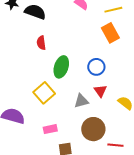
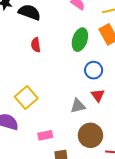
green ellipse: (61, 67) -> (80, 40), moved
yellow square: (44, 93) -> (26, 97), moved

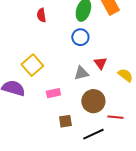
blue circle: (94, 70) -> (80, 37), moved
pink rectangle: (45, 135) -> (53, 93), moved

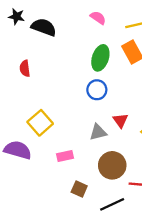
red semicircle: (41, 15) -> (25, 69), moved
brown square: (65, 121) -> (79, 189), turned 32

